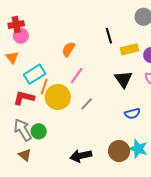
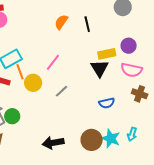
orange semicircle: (68, 49) -> (61, 22), moved
yellow rectangle: (129, 49) -> (107, 54), moved
orange line: (44, 87) -> (20, 72), turned -42
yellow circle: (58, 97) -> (33, 83), size x0.7

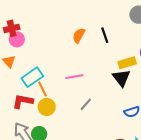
pink line: (53, 62) -> (74, 77), turned 48
yellow circle: (33, 83) -> (47, 107), moved

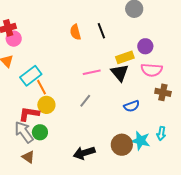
orange semicircle: (79, 35) -> (75, 32), turned -42
pink line: (74, 77) -> (92, 72), moved
red L-shape: (23, 101) -> (29, 114), moved

